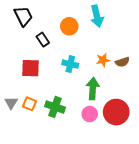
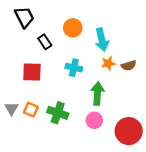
cyan arrow: (97, 16) -> (102, 40), moved
red circle: (116, 112) -> (129, 131), moved

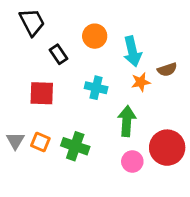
brown semicircle: (129, 65) -> (167, 70), moved
pink circle: (94, 120) -> (132, 162), moved
red circle: (129, 131) -> (167, 148), moved

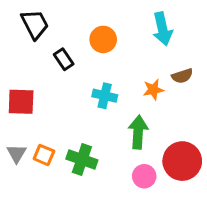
cyan arrow: (132, 51) -> (162, 29), moved
red square: (42, 93) -> (21, 102), moved

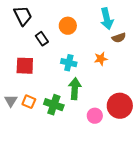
brown semicircle: (182, 76) -> (119, 38), moved
red square: (21, 102) -> (25, 66), moved
green arrow: (138, 132) -> (75, 89), moved

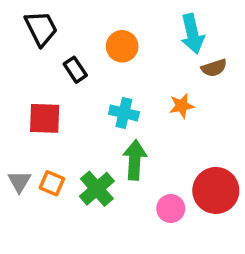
green cross: (54, 105) -> (97, 189), turned 30

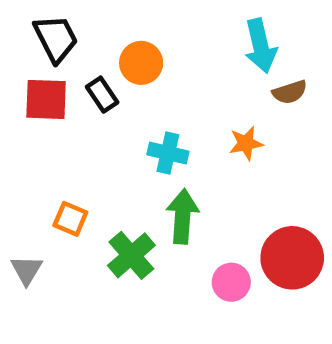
orange circle: (122, 46) -> (141, 63), moved
red square: (45, 118) -> (46, 99), moved
gray triangle: (19, 181) -> (27, 270), moved
orange square: (52, 183) -> (70, 219), moved

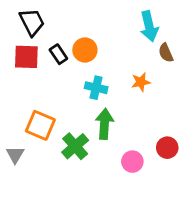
orange circle: (141, 63) -> (85, 50), moved
brown semicircle: (290, 92) -> (166, 53), turned 84
orange square: (70, 219) -> (40, 125), size x1.5
red circle: (292, 258) -> (167, 148), size x0.6

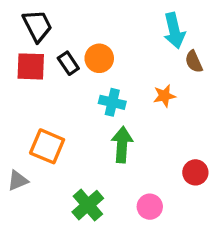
green cross: (75, 146) -> (88, 205), moved
gray triangle: (15, 155) -> (18, 181), turned 36
pink circle: (132, 162) -> (150, 207), moved

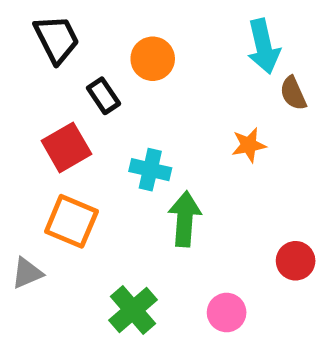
orange circle: (99, 58) -> (153, 59), moved
red square: (31, 66) -> (66, 147), moved, turned -32
cyan cross: (112, 102) -> (150, 170), moved

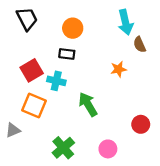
black rectangle: (103, 96) -> (67, 54), moved, turned -49
cyan cross: (150, 170) -> (56, 81), moved
green arrow: (185, 219) -> (88, 104), turned -35

